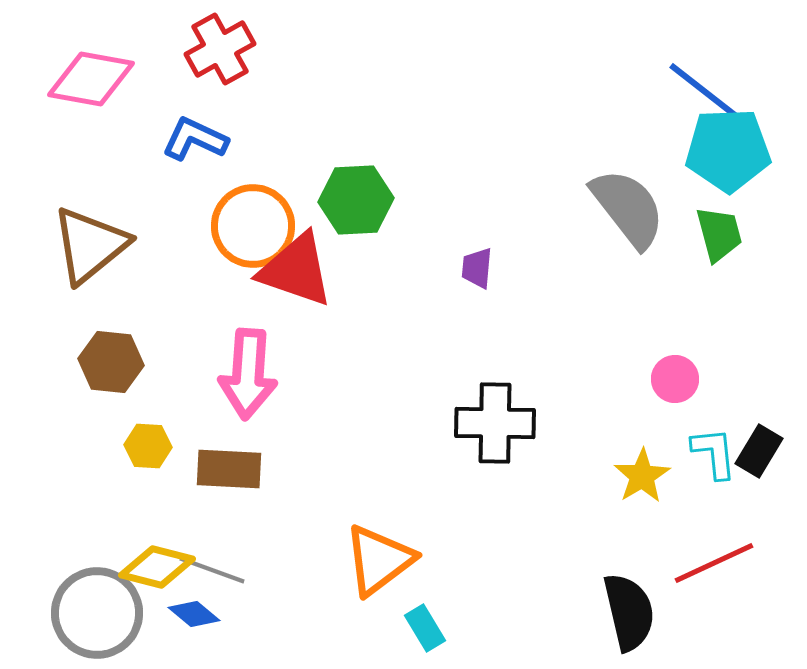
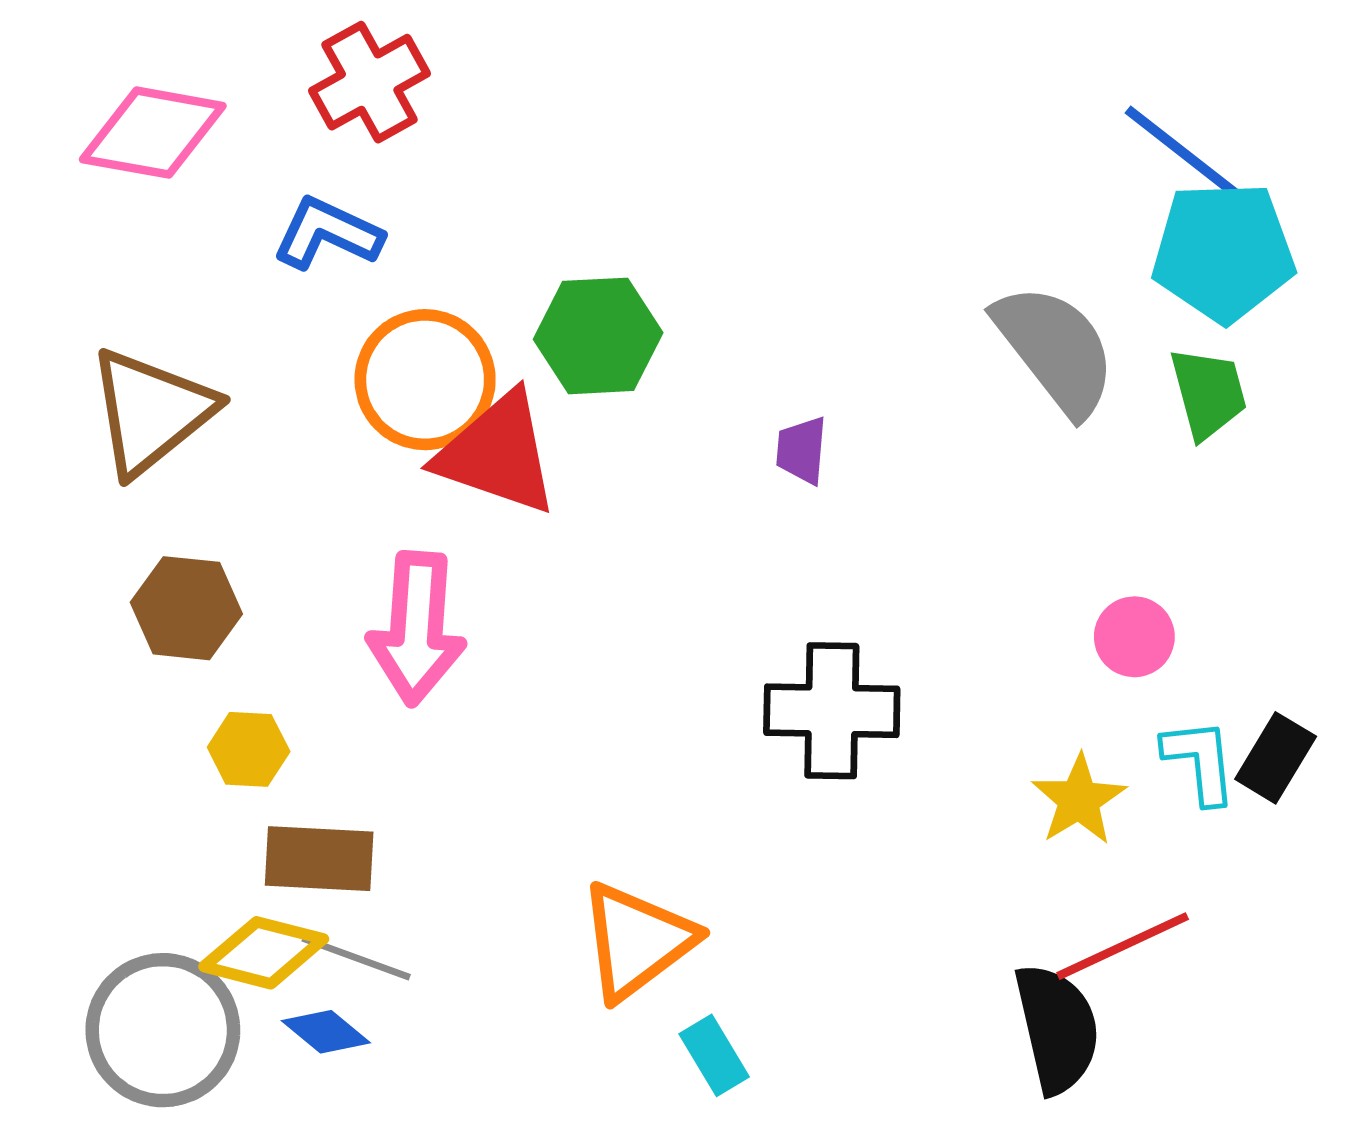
brown rectangle: (229, 469) -> (319, 859), moved
red line: (714, 563) -> (1123, 946), moved

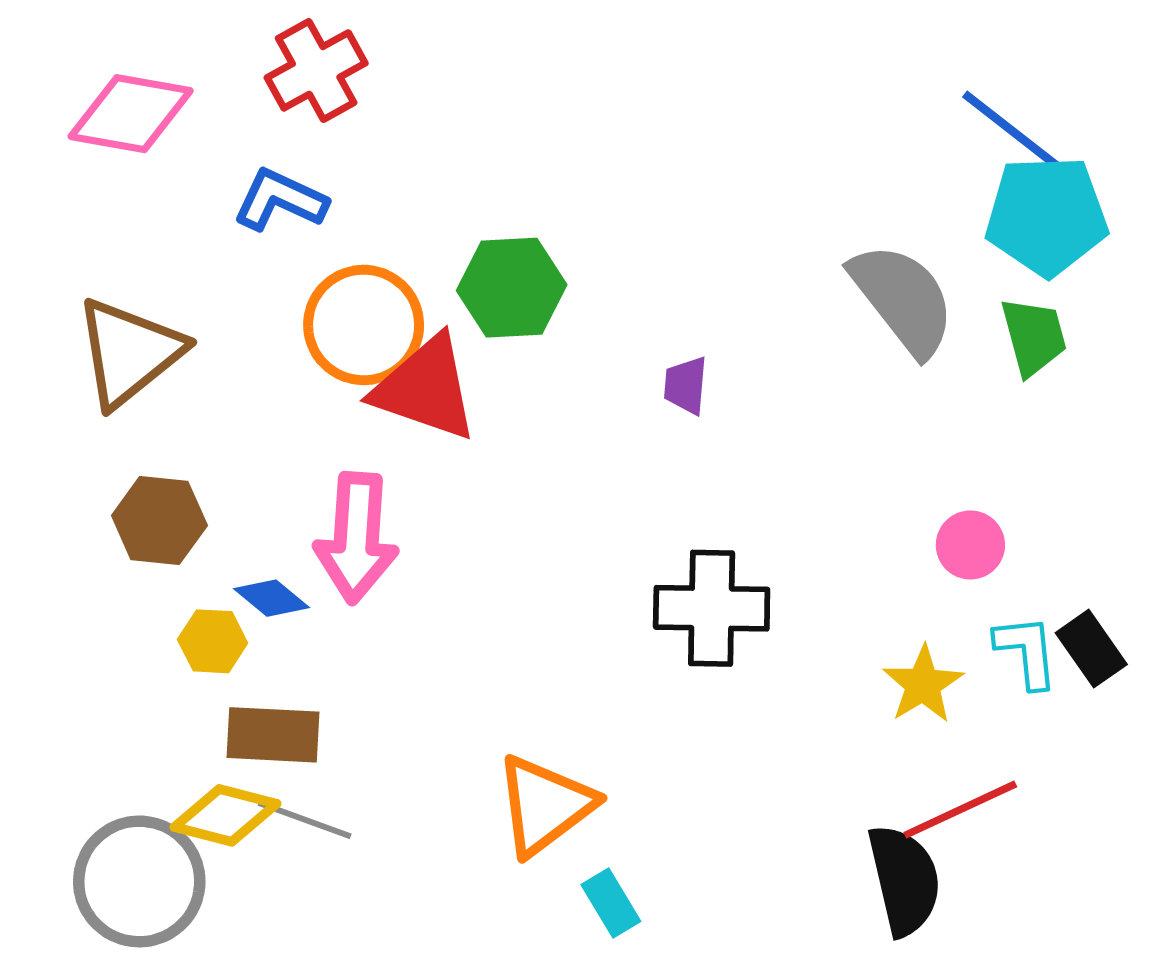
black rectangle: (1276, 758) -> (1091, 649), turned -66
blue diamond: (326, 1032) -> (272, 598), moved

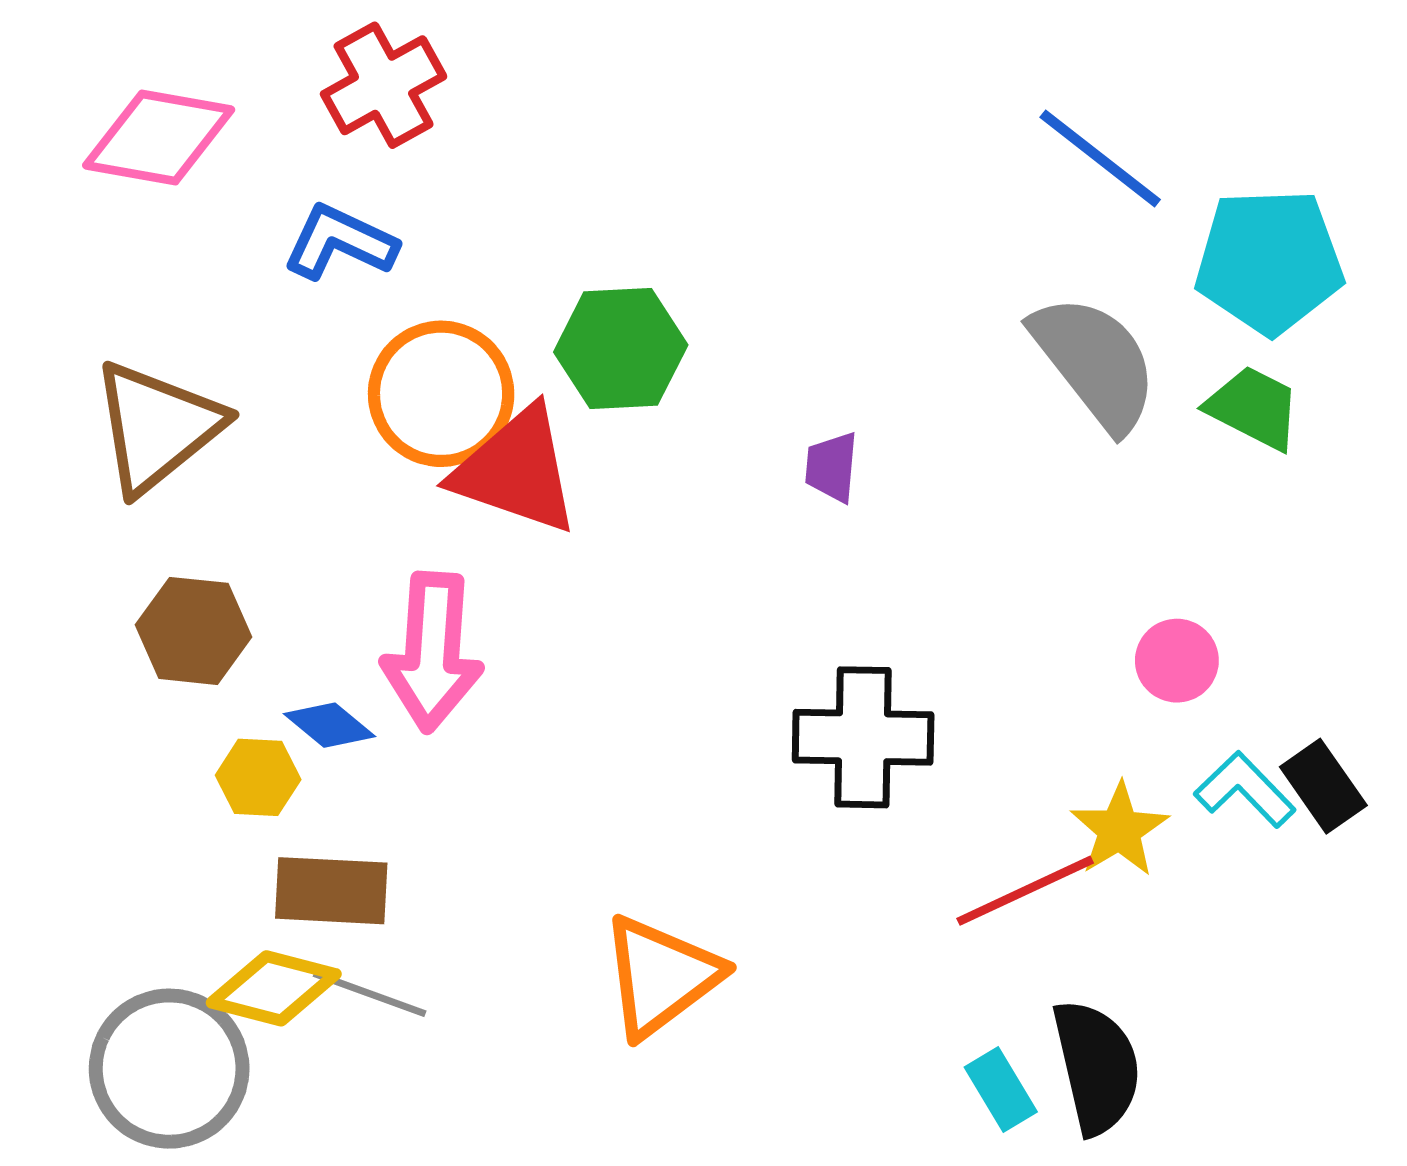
blue line: (1012, 131) -> (1100, 158), moved
green trapezoid: (1034, 336) -> (1254, 408), turned -48
cyan L-shape: (1026, 651) -> (1245, 790), turned -38
red line: (960, 810) -> (1025, 891), moved
cyan rectangle: (611, 903) -> (1001, 1089), moved

